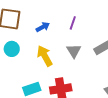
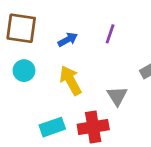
gray triangle: (74, 51) -> (117, 96), moved

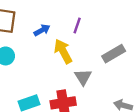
yellow arrow: (71, 80) -> (63, 51), moved

